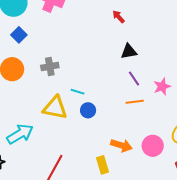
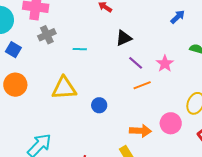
gray cross: (50, 66) -> (47, 35), moved
cyan line: (78, 92) -> (80, 49), moved
yellow triangle: (55, 108) -> (64, 88), moved

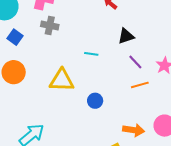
gray cross: (47, 35) -> (50, 26), turned 30
cyan line: (80, 49) -> (91, 54), moved

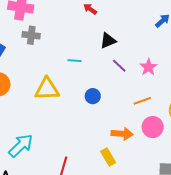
orange line: (140, 85) -> (142, 101), moved
blue circle: (95, 101) -> (93, 96), moved

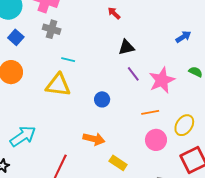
cyan line: (75, 61) -> (68, 60), moved
pink star: (148, 67) -> (162, 80), size x1.5
orange arrow: (122, 134) -> (94, 139), moved
yellow rectangle: (108, 157) -> (118, 163), moved, turned -36

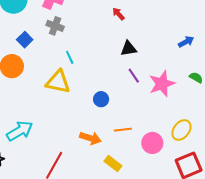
blue square: (16, 37) -> (25, 40), moved
cyan line: (68, 60) -> (70, 57), turned 48
orange line: (150, 112) -> (123, 130), moved

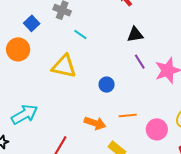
cyan line: (70, 57) -> (80, 35), moved, turned -32

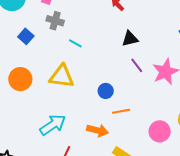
orange circle: (18, 49) -> (20, 79), moved
cyan arrow: (24, 114) -> (53, 125), moved
orange line: (128, 115) -> (121, 111), moved

